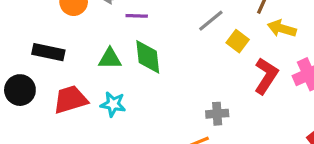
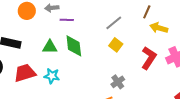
yellow square: (238, 41) -> (116, 45), moved
gray cross: (217, 114) -> (118, 82), turned -32

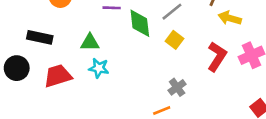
green diamond: (74, 46) -> (140, 23), moved
cyan star: (52, 76) -> (99, 68), moved

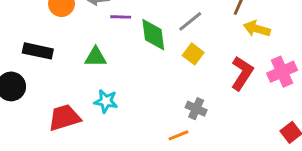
cyan star: (99, 68) -> (106, 101), moved
red trapezoid: (58, 76) -> (64, 118), moved
gray cross: (177, 87) -> (196, 109), turned -30

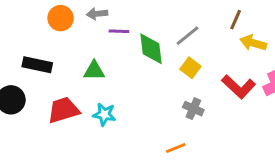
red L-shape: (242, 73) -> (239, 87), turned 100
gray cross: (196, 109) -> (193, 109), moved
red trapezoid: (64, 118) -> (63, 110), moved

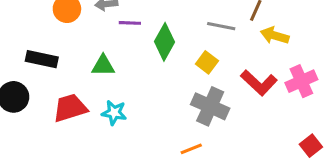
gray line: (187, 36) -> (221, 26), moved, turned 50
green diamond: (151, 49) -> (164, 42), turned 36
gray cross: (193, 109) -> (210, 106), size x1.6

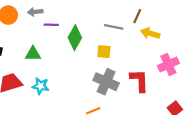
yellow square: (207, 62) -> (104, 52), turned -32
red L-shape: (259, 83) -> (139, 81), moved, turned -135

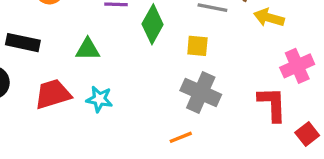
red L-shape: (139, 81) -> (272, 104), moved

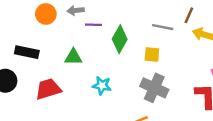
cyan star: (99, 99) -> (102, 85), moved

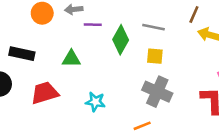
gray line: (163, 27) -> (153, 27), moved
cyan star: (102, 85) -> (95, 102), moved

